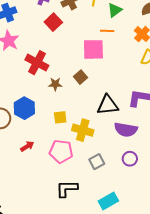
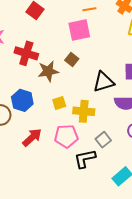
brown star: (55, 84) -> (48, 71), size x1.5
red arrow: (27, 146) -> (32, 137), size x1.5
black L-shape: (67, 189) -> (85, 159), moved

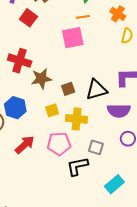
brown square: (72, 60) -> (68, 89), moved, turned 32
gray square: (103, 140) -> (96, 147), turned -35

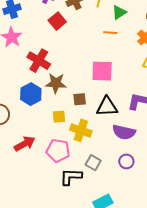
pink square: (73, 38) -> (102, 71), moved
blue hexagon: (15, 108) -> (31, 94), moved

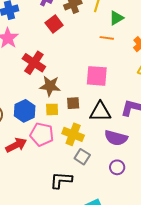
blue hexagon: (31, 94) -> (25, 111), moved
yellow square: (59, 117) -> (52, 109), moved
pink pentagon: (58, 151) -> (42, 134), moved
gray square: (93, 163) -> (82, 157), moved

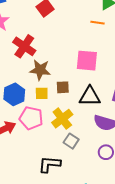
yellow cross: (73, 134) -> (62, 119), turned 30

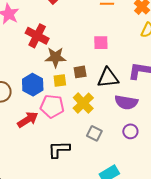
pink square: (87, 61) -> (101, 43), size x0.7
gray square: (71, 141) -> (94, 133), moved
black L-shape: (50, 164) -> (59, 149), moved

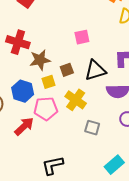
black L-shape: (59, 149) -> (53, 165), moved

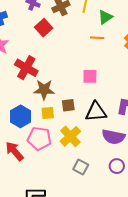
red arrow: (24, 126) -> (14, 151), turned -100

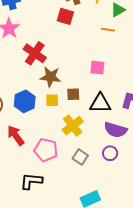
red square: (44, 28) -> (65, 16), moved, turned -36
pink pentagon: (39, 139) -> (46, 150), moved
purple circle: (117, 166) -> (110, 153), moved

